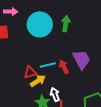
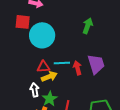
cyan circle: (40, 24) -> (42, 35), moved
white arrow: (55, 95) -> (35, 90), moved

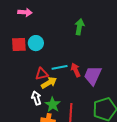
red square: (23, 22) -> (19, 45), moved
cyan circle: (42, 35) -> (36, 43), size x0.6
purple trapezoid: (96, 64) -> (93, 75), moved, turned -130

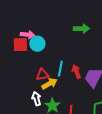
pink arrow: (25, 12) -> (27, 35), moved
green arrow: (79, 27) -> (81, 29), turned 77
cyan line: (60, 67) -> (60, 69), turned -70

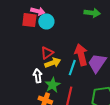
cyan line: (60, 69) -> (72, 68), moved
red arrow: (76, 72) -> (81, 55), size x1.5
red triangle: (42, 75) -> (47, 53), turned -32

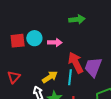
pink arrow: (38, 11) -> (55, 42), moved
red triangle: (47, 53) -> (14, 77), moved

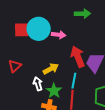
cyan circle: (34, 38) -> (39, 29), size x1.5
cyan line: (70, 77) -> (74, 81), moved

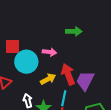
cyan circle: (39, 29) -> (26, 62), moved
yellow arrow: (51, 69) -> (48, 79), moved

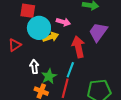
yellow arrow: (48, 79) -> (51, 37), moved
purple trapezoid: (85, 81) -> (98, 32), moved

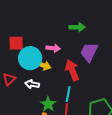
yellow arrow: (51, 37) -> (43, 65), turned 49
white arrow: (34, 67) -> (32, 84), moved, turned -64

